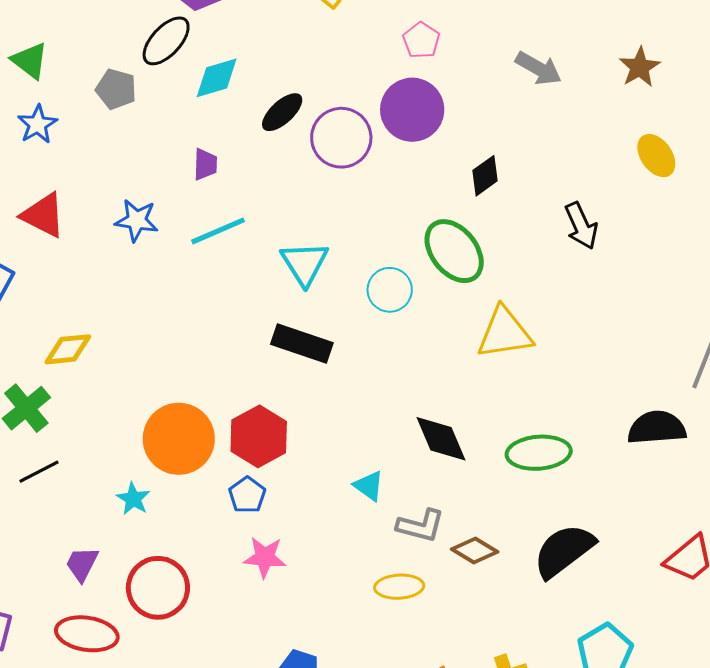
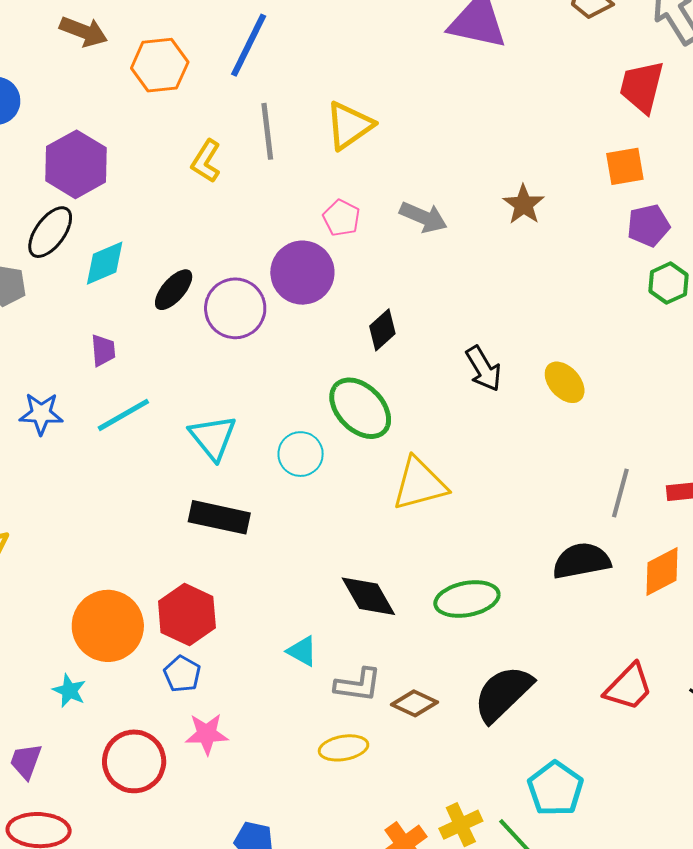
pink pentagon: (421, 40) -> (341, 218), moved
yellow ellipse: (656, 156) -> (565, 382), moved
red circle: (158, 588) -> (134, 761), moved

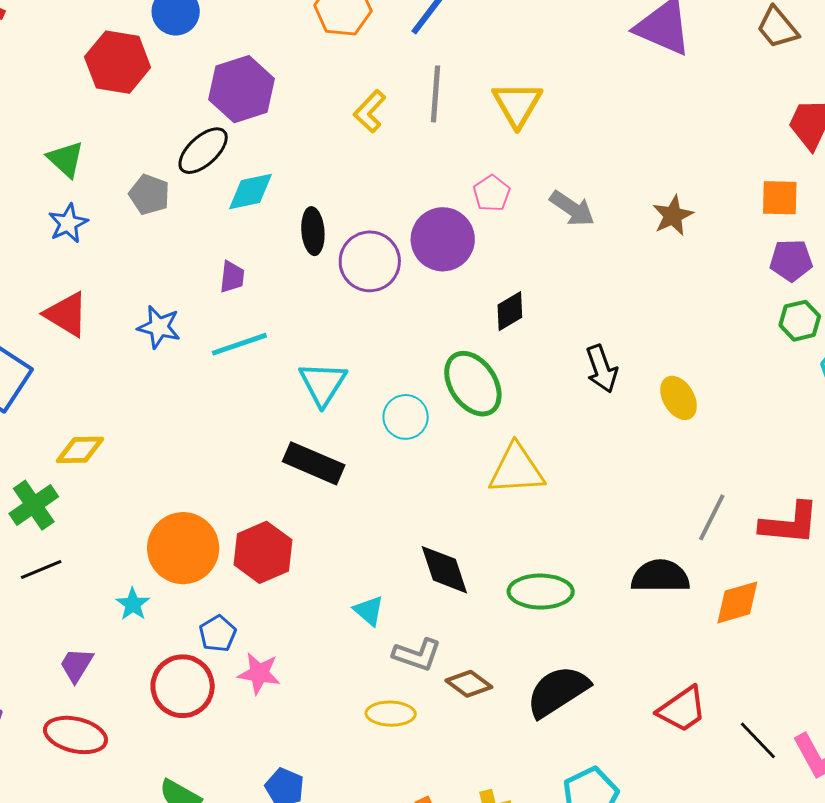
yellow triangle: (349, 126) -> (517, 104), turned -36
black ellipse: (174, 290) -> (313, 231), turned -57
blue pentagon: (182, 674) -> (218, 634), moved

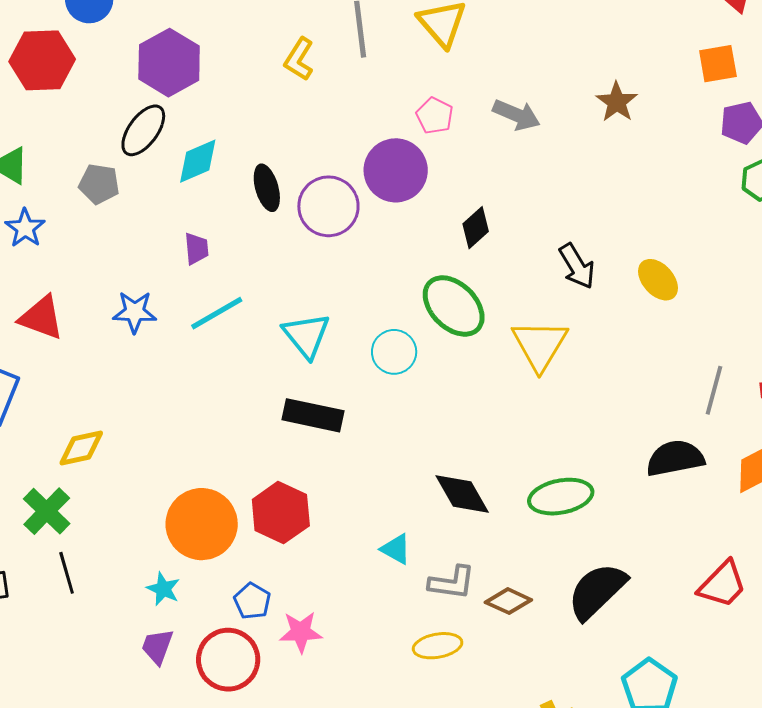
yellow triangle: (517, 469) -> (540, 345), moved, turned -44
black line: (41, 569) -> (67, 573), turned -72
purple trapezoid: (76, 665) -> (157, 647), moved

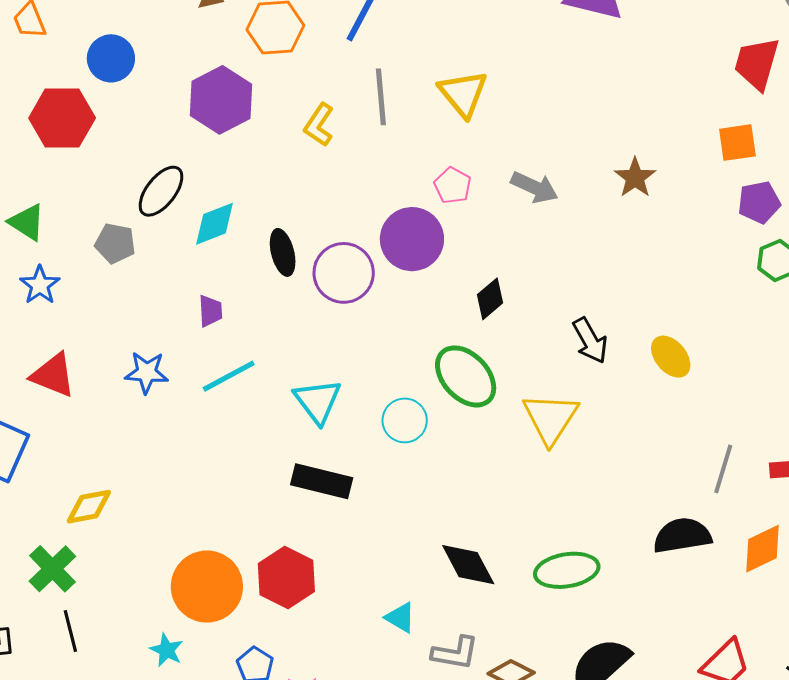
purple hexagon: (169, 63) -> (221, 100), moved

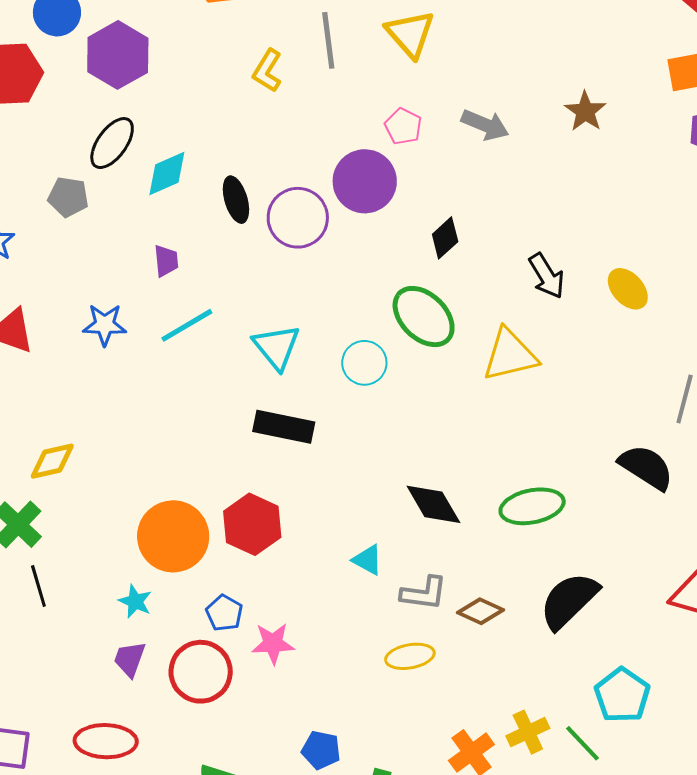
purple hexagon: (221, 100) -> (118, 55), moved
yellow triangle: (550, 418) -> (510, 355), turned 46
black semicircle: (682, 536) -> (646, 467), turned 44

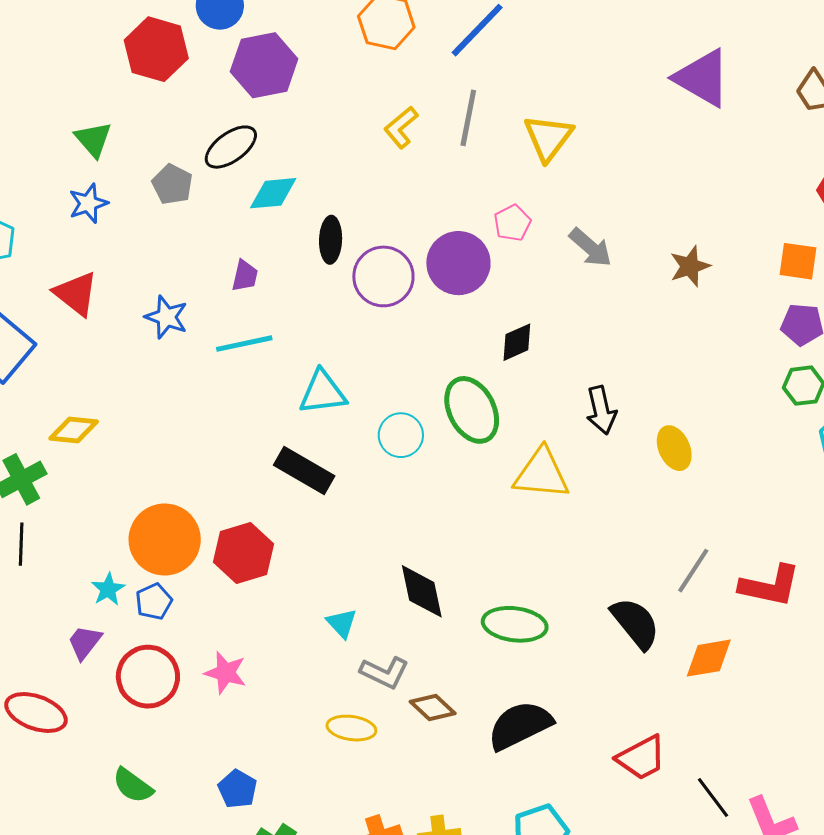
cyan triangle: (277, 347) -> (323, 392), turned 44
blue pentagon: (224, 613) -> (154, 602), moved

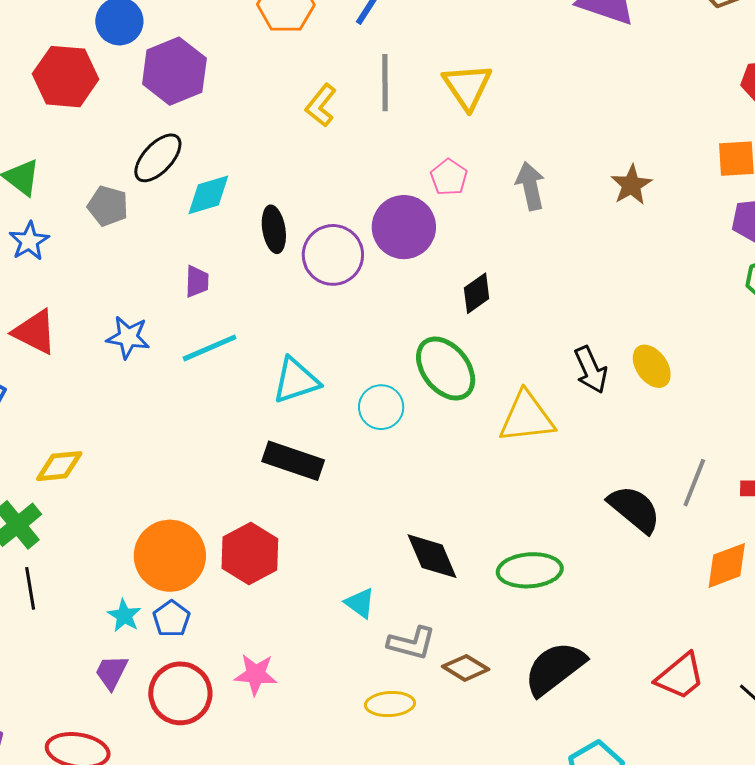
gray arrow: (591, 248) -> (530, 186), turned -132
black arrow: (601, 410) -> (591, 370), moved
black semicircle: (635, 623) -> (634, 509), moved

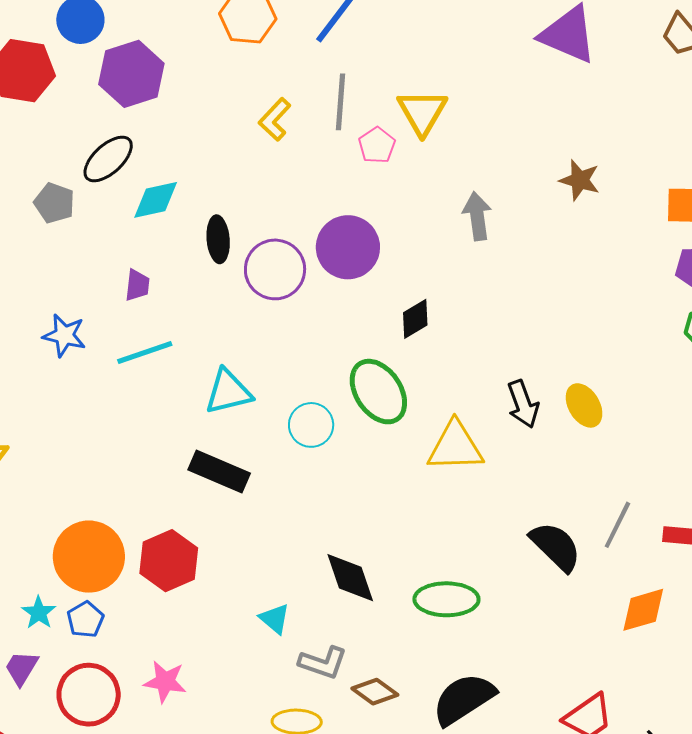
pink pentagon: (449, 177) -> (377, 145), moved
brown star: (631, 185) -> (580, 180), moved, turned -30

